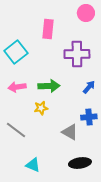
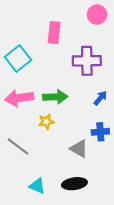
pink arrow: (17, 87) -> (19, 98), size x1.4
black ellipse: (80, 163) -> (74, 184), moved

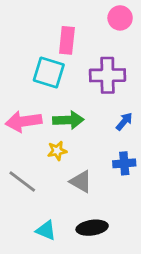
cyan square: (18, 59) -> (49, 72), moved, turned -35
gray triangle: (79, 149) -> (81, 182), moved

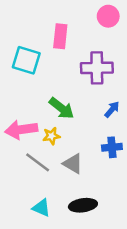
cyan square: (49, 72) -> (26, 60), moved
green arrow: (68, 120) -> (62, 108), turned 40
pink arrow: (24, 121) -> (21, 130), moved
gray line: (22, 182) -> (38, 162), moved

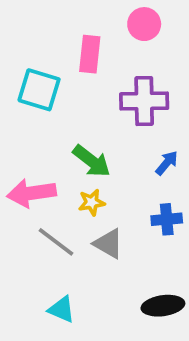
pink circle: (108, 16) -> (144, 24), moved
yellow star: (51, 136) -> (92, 202), moved
black ellipse: (83, 205) -> (163, 306), moved

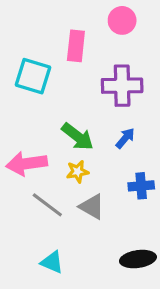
blue arrow: (167, 163) -> (125, 138), moved

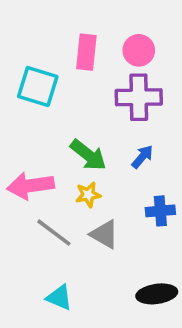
pink circle: (122, 20) -> (139, 50), moved

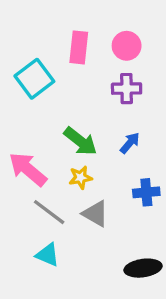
cyan square: (38, 86) -> (34, 79), turned 36
purple cross: (139, 97) -> (127, 89), size x0.7
pink arrow: (30, 186) -> (28, 169), turned 48
cyan triangle: (59, 298) -> (48, 255), moved

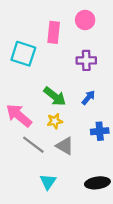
pink circle: (127, 46) -> (85, 20), moved
cyan square: (34, 79) -> (23, 54), turned -35
cyan triangle: (48, 255) -> (48, 182), moved, turned 42

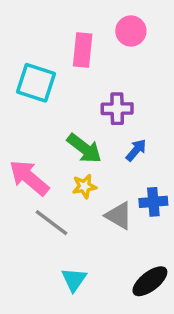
purple cross: (86, 60) -> (117, 109), moved
gray triangle: (65, 146) -> (119, 216), moved
black ellipse: (97, 183) -> (150, 281), turned -30

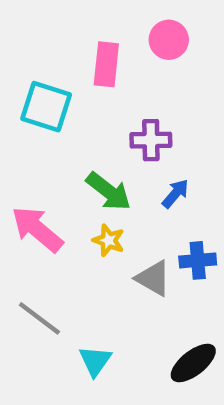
yellow star: (84, 186) -> (109, 240), turned 30
gray line: (52, 223) -> (39, 318), moved

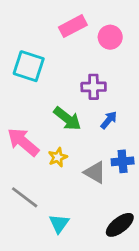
pink circle: (169, 40) -> (110, 37), moved
pink rectangle: (106, 64) -> (73, 26), moved, turned 56
yellow star: (109, 240) -> (58, 157), moved, turned 30

